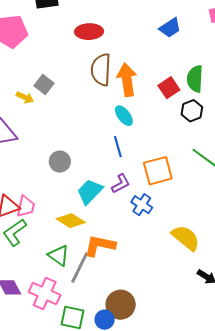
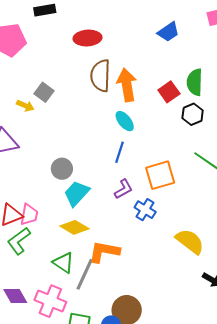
blue line: (118, 147) -> (120, 152), turned 35
cyan trapezoid: (90, 192) -> (77, 193), moved

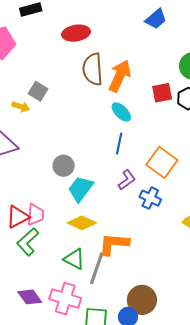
orange arrow: (127, 85) -> (120, 76), turned 40
red square: (169, 92) -> (162, 93), moved, turned 30
orange square: (160, 175) -> (162, 162), turned -32

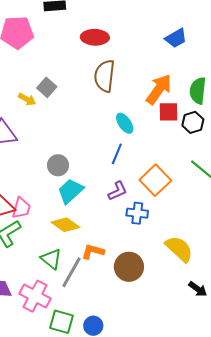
orange arrow: (120, 76) -> (159, 89), moved
blue cross: (150, 198) -> (137, 213), turned -30
orange L-shape: (114, 244) -> (93, 252), size x0.7
brown circle: (142, 300) -> (129, 267), moved

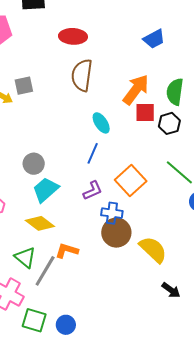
gray square: (47, 87) -> (24, 86), turned 36
brown circle: (129, 267) -> (116, 233), moved

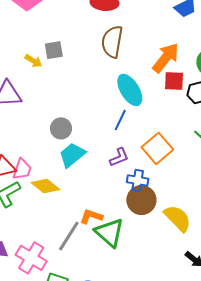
cyan ellipse: (101, 123) -> (130, 90), size x1.5
yellow diamond: (40, 223) -> (45, 186), moved
green triangle: (25, 257) -> (110, 233), moved, size x1.4

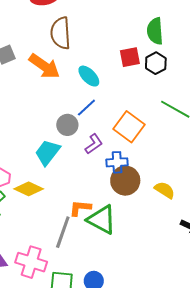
orange arrow: (166, 58) -> (44, 66), moved, turned 100
cyan ellipse: (130, 90) -> (89, 76), size x0.7
blue line: (120, 120) -> (86, 108), turned 35
gray circle: (61, 128) -> (67, 125), moved
yellow semicircle: (178, 218) -> (165, 190), size x0.7

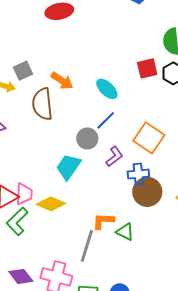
brown semicircle: (61, 33) -> (42, 104), moved
orange arrow: (44, 66) -> (62, 81), size x0.7
green triangle: (102, 220) -> (125, 232), size x0.6

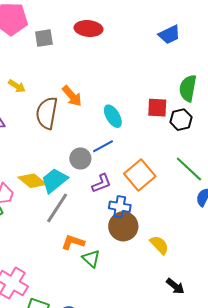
gray square: (23, 71) -> (44, 38), moved
yellow diamond: (51, 204) -> (32, 181), moved
gray line: (87, 246) -> (57, 208), moved

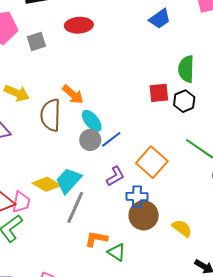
yellow arrow: (17, 86) -> (17, 93), size x1.4
cyan ellipse: (113, 116) -> (92, 121), moved
gray circle: (80, 158) -> (90, 140), moved

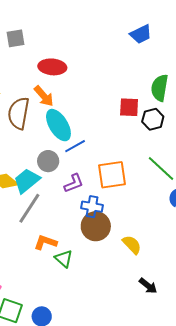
red ellipse: (79, 25) -> (52, 67), moved
cyan ellipse: (92, 121) -> (58, 125), size x1.4
gray circle: (90, 140) -> (48, 161), moved
orange square: (152, 162) -> (112, 175), turned 32

